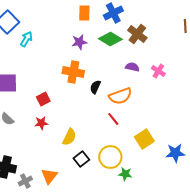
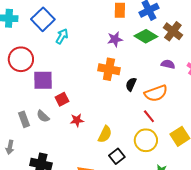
red square: (43, 99) -> (62, 99), moved
yellow circle: (110, 157) -> (146, 140), moved

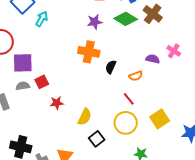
purple semicircle: (168, 64) -> (153, 59), moved
orange semicircle: (156, 93) -> (136, 76), size x0.6
gray semicircle: (43, 116) -> (23, 86), moved, turned 128

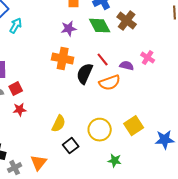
green diamond: (126, 19) -> (100, 26), turned 30
black semicircle: (111, 67) -> (85, 74), size x1.5
orange semicircle: (136, 76) -> (110, 83), size x1.5
red line: (129, 99) -> (103, 60), moved
red star: (57, 103) -> (20, 110), moved

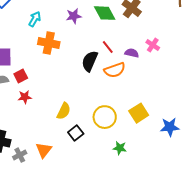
cyan arrow: (16, 26) -> (35, 19), moved
orange cross: (63, 59) -> (49, 43), moved

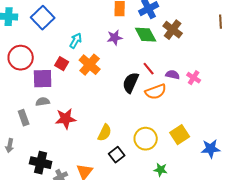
orange cross: (49, 43) -> (90, 65), turned 30
pink cross: (153, 45) -> (194, 78), moved
red square: (21, 76) -> (62, 64), moved, turned -32
red star: (25, 97) -> (66, 119), size x1.5

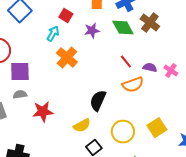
red square: (62, 64) -> (66, 16), moved
black semicircle: (131, 83) -> (98, 101), moved
yellow semicircle: (105, 133) -> (82, 126), turned 36

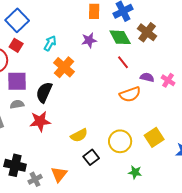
red square: (66, 16) -> (16, 45), moved
red line: (126, 62) -> (123, 62), moved
black semicircle: (98, 101) -> (44, 92), moved

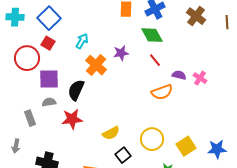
brown cross: (147, 32) -> (196, 16), moved
purple star: (89, 40) -> (121, 53), moved
yellow square: (154, 137) -> (186, 146), moved

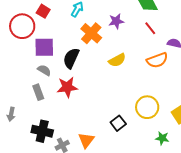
gray semicircle: (49, 102) -> (44, 70), turned 40
gray rectangle: (30, 118) -> (38, 92), moved
yellow semicircle: (111, 133) -> (117, 60), moved

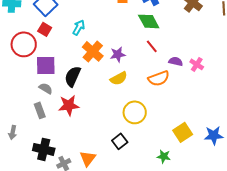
purple star: (116, 21) -> (118, 54), moved
yellow circle: (147, 107) -> (135, 112), moved

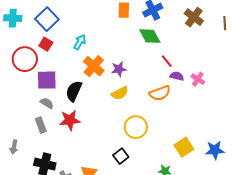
red line: (152, 46) -> (167, 61), moved

